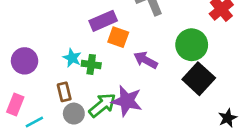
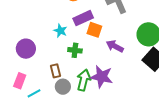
cyan star: (72, 58) -> (60, 31), moved
green arrow: (102, 105) -> (84, 80), turned -35

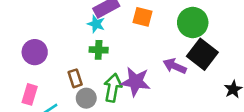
orange square: (94, 30) -> (142, 17), moved
cyan star: (60, 31) -> (96, 24), moved
purple arrow: (115, 46) -> (175, 66), moved

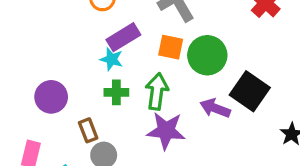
green circle: (193, 22) -> (207, 55), moved
purple circle: (35, 52) -> (51, 97), moved
green arrow: (113, 88) -> (157, 91), moved

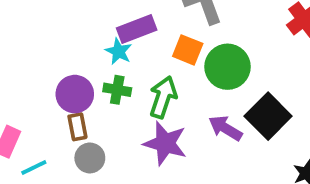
purple circle: (51, 97) -> (75, 94), moved

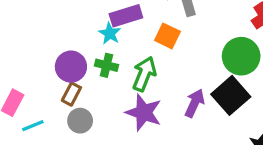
green circle: (227, 67) -> (241, 56), moved
brown rectangle: (77, 127) -> (71, 94), turned 35
purple arrow: (225, 128) -> (195, 103), turned 80

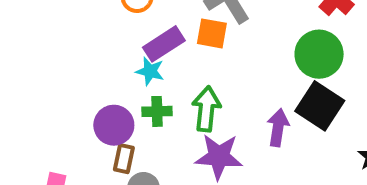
orange square: (167, 36) -> (212, 33), moved

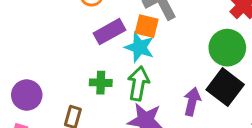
cyan star: (150, 71) -> (139, 47), moved, size x1.4
purple circle: (114, 125) -> (27, 95), moved

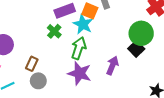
green cross: (101, 83) -> (54, 31), moved, turned 32
black square: (225, 87) -> (136, 49), moved, size x0.7

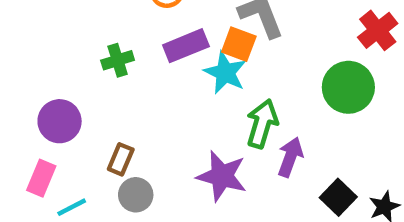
green cross: (54, 31) -> (118, 60), moved, turned 32
green arrow: (79, 48) -> (262, 124), moved
black square: (136, 49) -> (338, 197), moved

